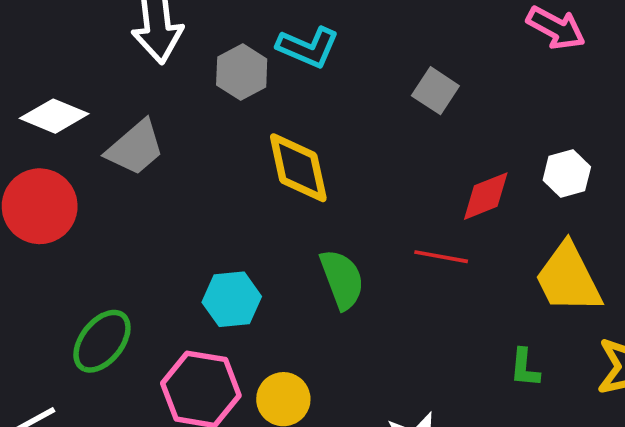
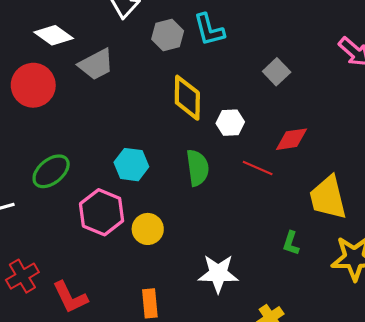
cyan L-shape: (308, 47) -> (209, 30), turned 39
white hexagon: (567, 174) -> (230, 123), moved

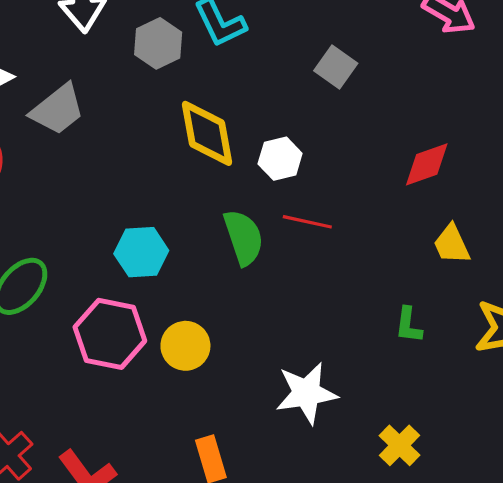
red diamond: (291, 139) -> (427, 164), moved
red line: (258, 168) -> (307, 222), moved
yellow trapezoid: (328, 198) -> (452, 244), size x0.6

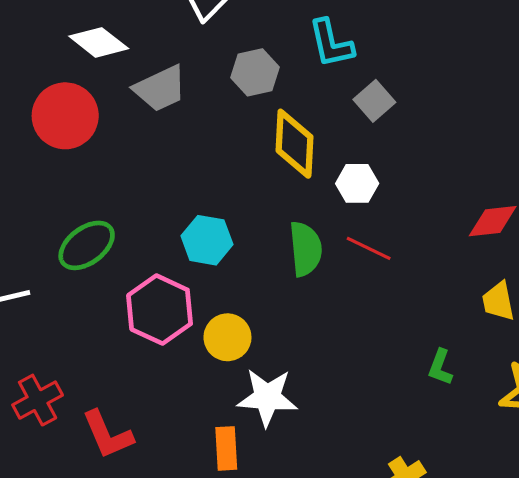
gray hexagon: (158, 43) -> (255, 72), moved
gray square: (336, 67) -> (374, 101), moved
white star: (306, 393) -> (267, 397), moved

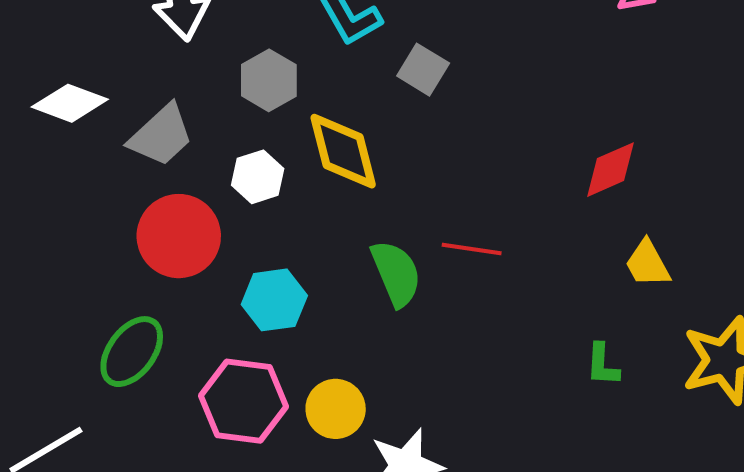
red circle: (65, 116) -> (179, 236), moved
white hexagon: (357, 183) -> (258, 177), moved

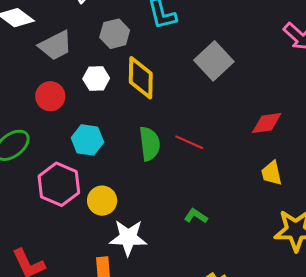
gray square: (423, 70) -> (214, 61), moved, size x1.5
red circle: (179, 236) -> (50, 96), size x0.7
green L-shape: (602, 365) -> (196, 216), moved, turned 105

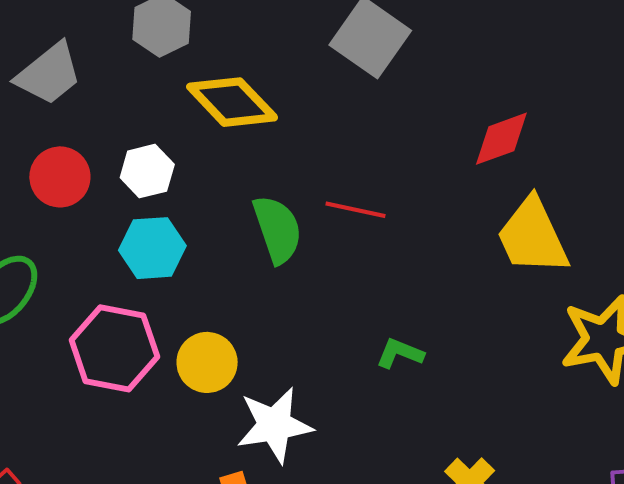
yellow diamond: (141, 78) -> (232, 102), turned -33
white hexagon: (96, 79) -> (147, 171), moved
yellow trapezoid: (272, 173) -> (532, 236), size x1.6

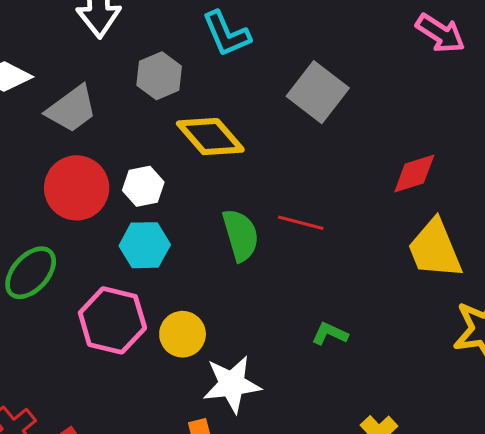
red circle: (60, 177) -> (77, 188), size x1.4

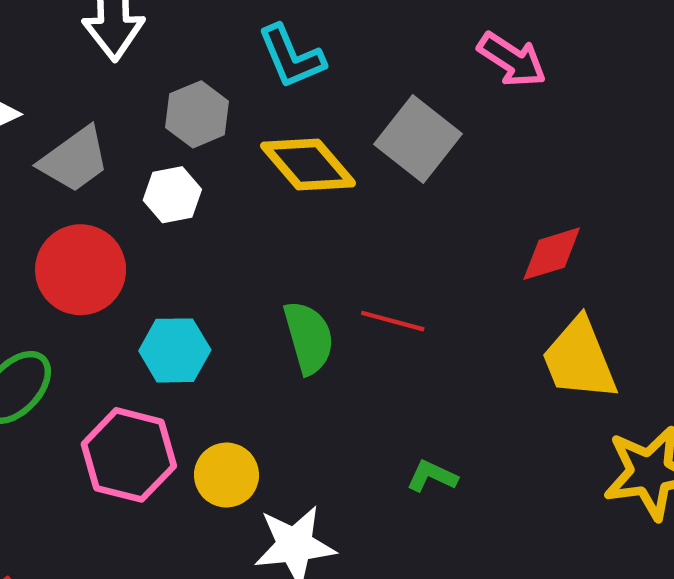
pink arrow: (440, 33) -> (512, 60), moved
yellow diamond: (210, 137) -> (308, 165), moved
white hexagon: (143, 186) -> (172, 195), moved

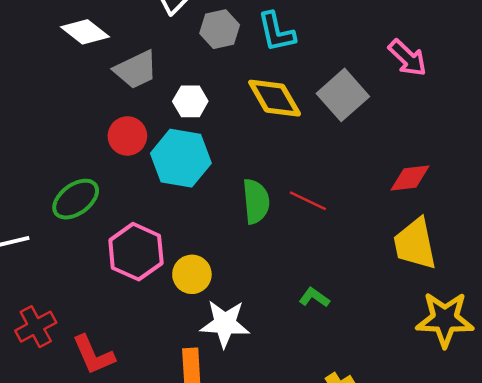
gray hexagon: (197, 114) -> (220, 29), moved
red circle: (81, 270) -> (127, 136), size x0.7
cyan hexagon: (175, 350) -> (181, 158), moved, size x1.4

